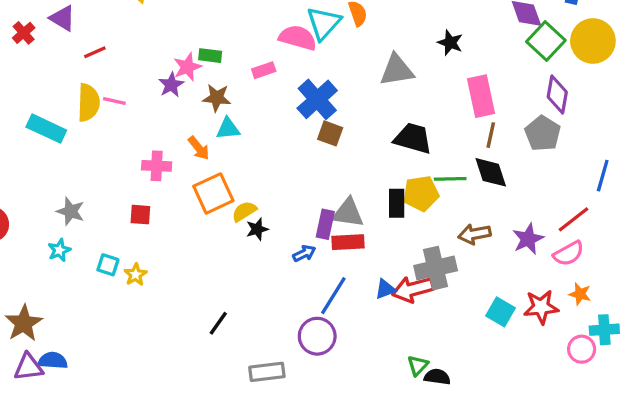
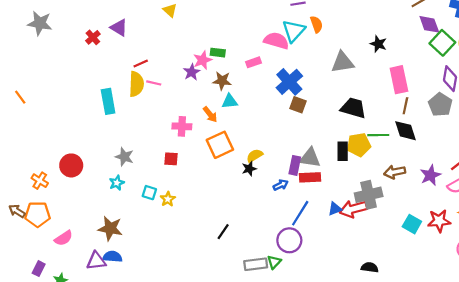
red line: (95, 52) -> (141, 63), moved
cyan rectangle: (46, 129) -> (108, 101), turned 55
yellow semicircle: (244, 211) -> (255, 156), moved
brown star: (24, 323) -> (110, 228), moved, turned -30
green triangle: (418, 365) -> (274, 262), moved

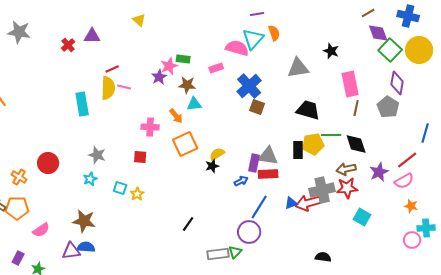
purple triangle: (119, 28) -> (92, 36), turned -30
black diamond: (405, 131) -> (356, 144), moved
red star: (439, 221) -> (347, 188), moved

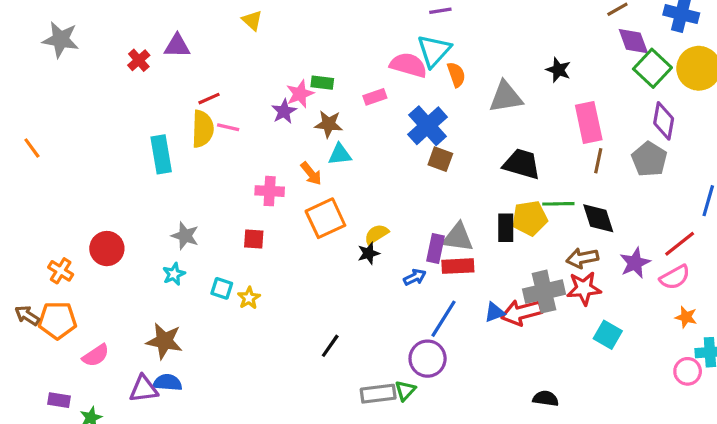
orange semicircle: (274, 33) -> (456, 75), moved
purple rectangle: (18, 258) -> (59, 400), turned 72

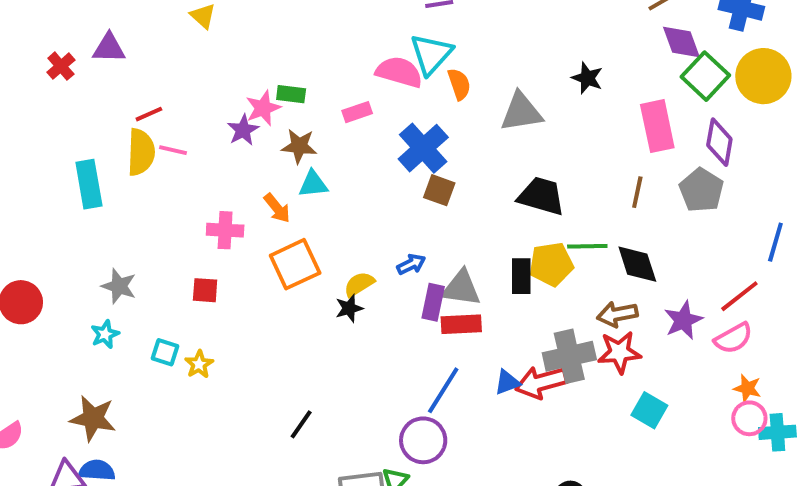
pink rectangle: (589, 122) -> (657, 126), moved
blue arrow: (415, 277) -> (411, 264), moved
pink circle: (688, 371) -> (749, 418), moved

